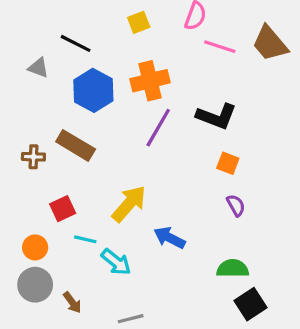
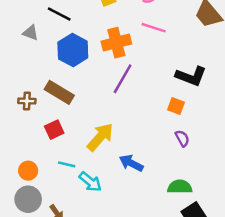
pink line: (220, 47) -> (154, 28), moved
black L-shape: (216, 116) -> (191, 76), moved
red square: (63, 209) -> (54, 130), moved

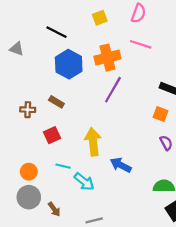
gray triangle: (31, 33) -> (17, 49), moved
brown rectangle: (59, 92) -> (56, 102), size x0.6
yellow arrow: (100, 137) -> (93, 142), turned -48

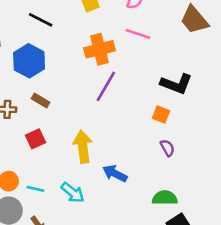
blue hexagon: (69, 64) -> (29, 61), moved
cyan line: (63, 166) -> (35, 189), moved

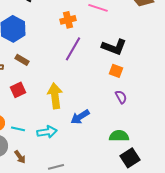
orange cross: (99, 49) -> (68, 20), size x0.7
black L-shape: (176, 84) -> (114, 47), moved
blue arrow: (115, 173) -> (80, 117), turned -60
cyan arrow: (73, 193) -> (47, 132), turned -48

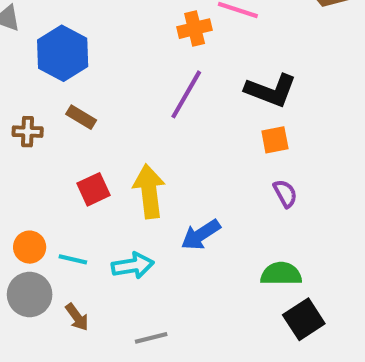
orange cross: (68, 20) -> (195, 29), moved
orange square: (116, 71) -> (275, 140), turned -32
red square: (18, 90) -> (93, 189), moved

